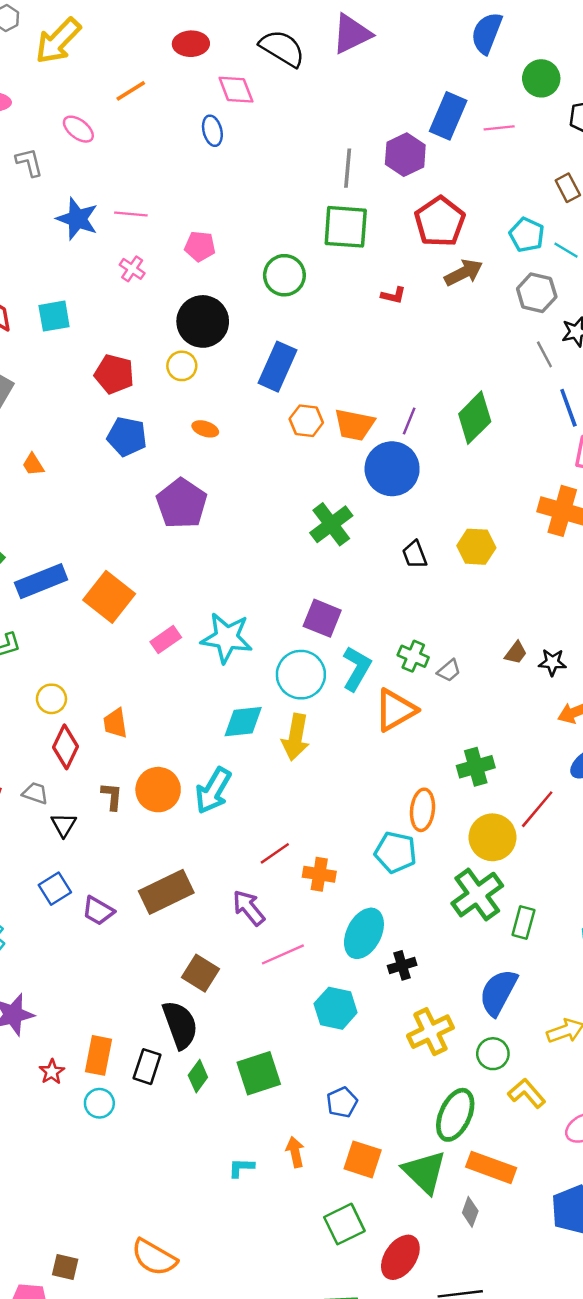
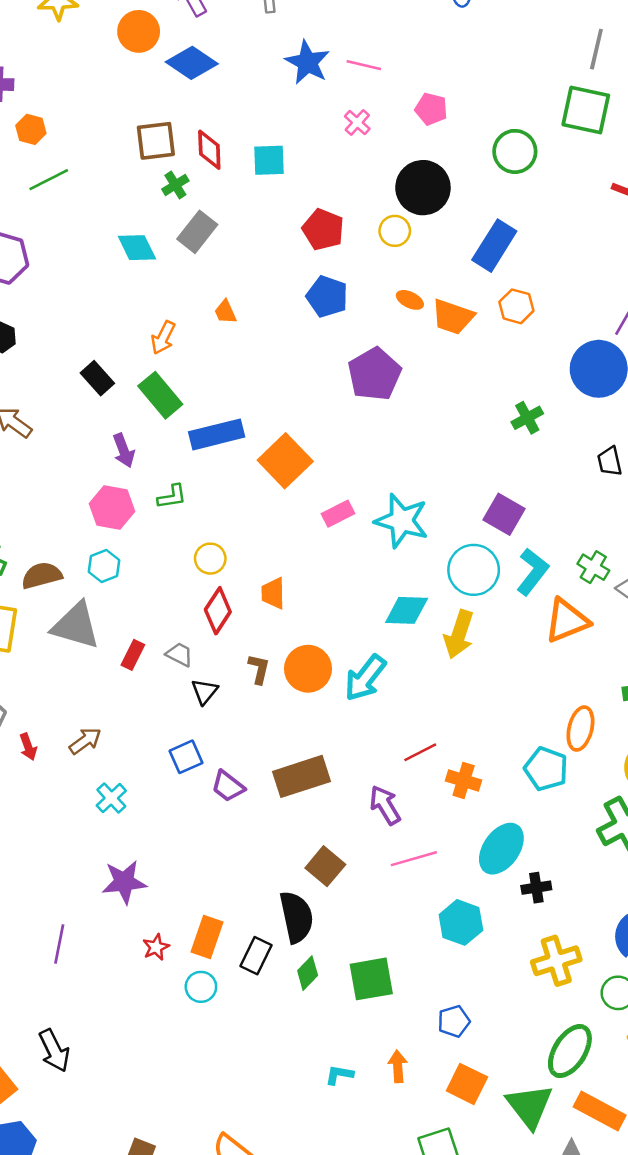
orange trapezoid: (354, 425) -> (453, 317), moved
green cross: (331, 524) -> (527, 418), size x0.7

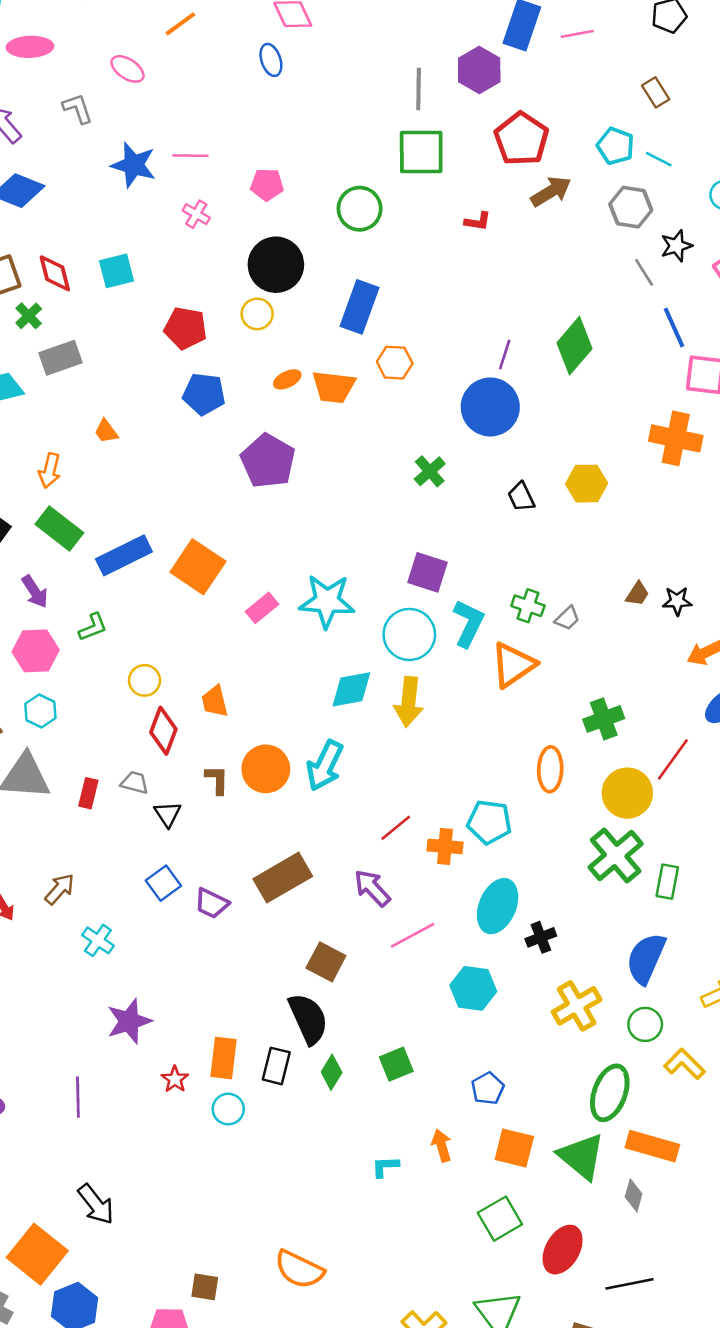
gray rectangle: (197, 232) -> (61, 358), turned 45
orange ellipse: (410, 300) -> (287, 379), turned -40
cyan pentagon: (546, 769) -> (489, 822), moved
green square: (371, 979) -> (396, 1064), size x0.7

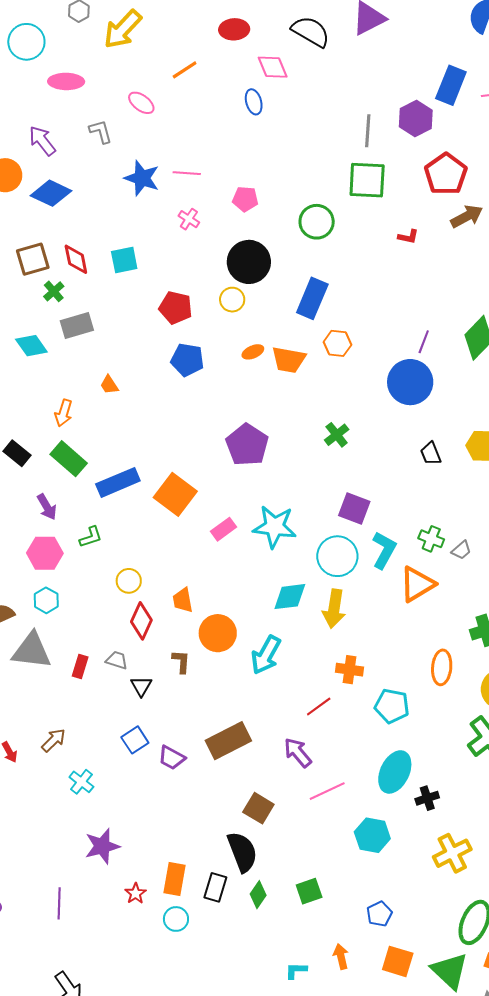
purple pentagon: (268, 461) -> (247, 445), moved
green cross: (430, 471) -> (337, 435), moved
orange circle: (266, 769) -> (218, 633), moved
orange cross: (445, 846) -> (350, 670), moved

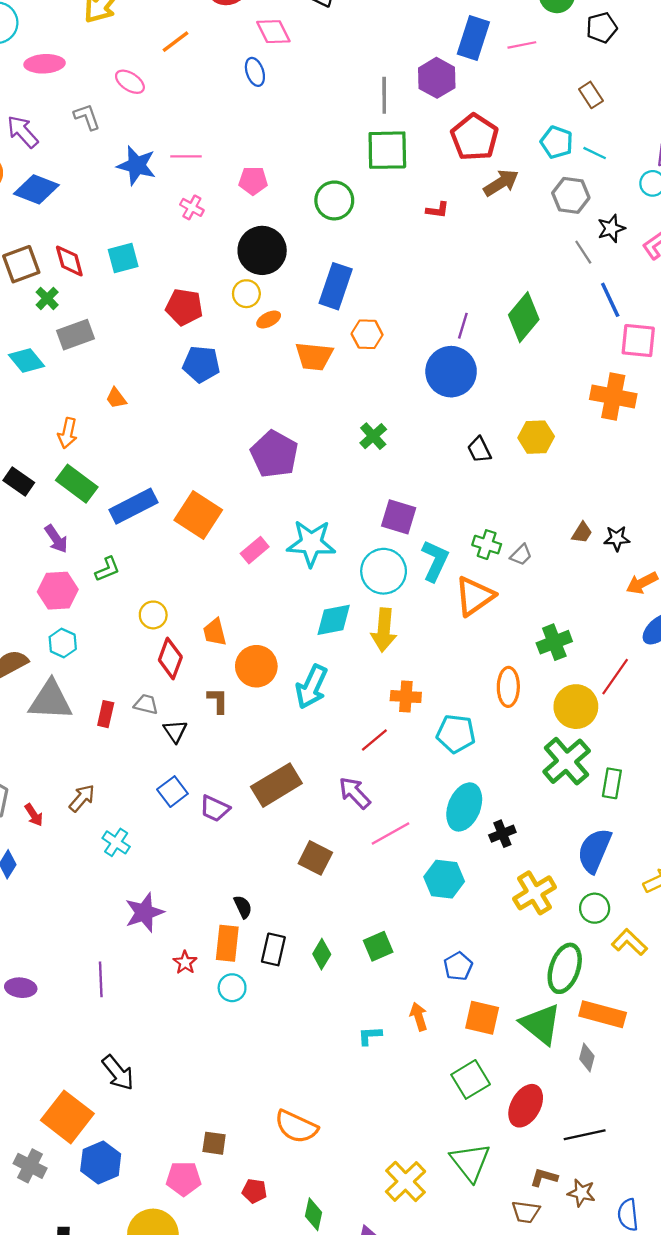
orange ellipse: (253, 352) -> (269, 319), moved
black semicircle: (242, 852) -> (243, 907), moved, size x0.5

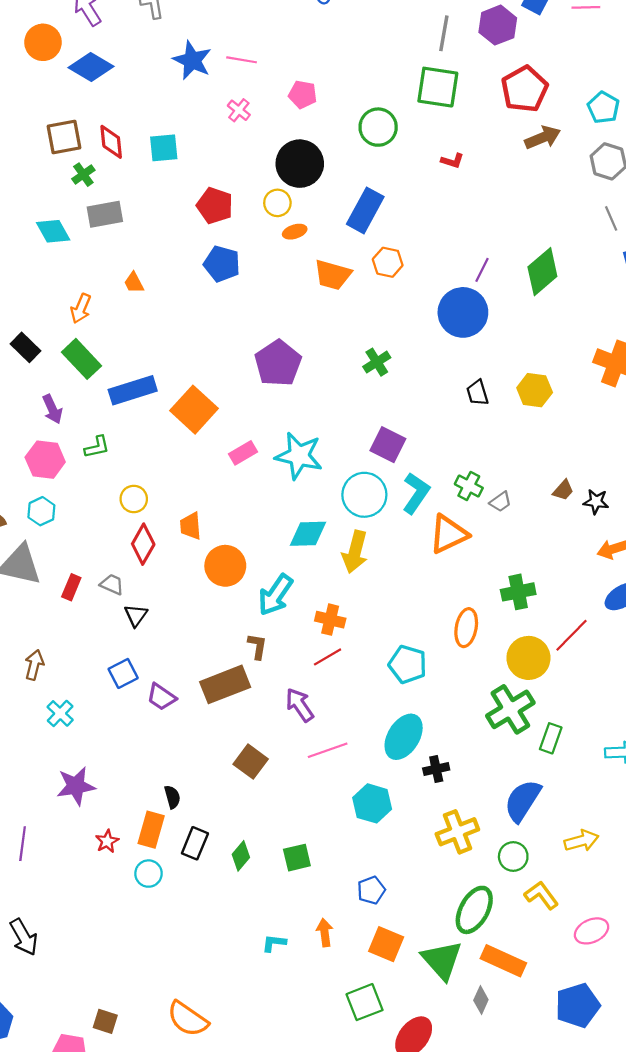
red L-shape: (438, 210) -> (452, 161), moved
orange cross: (406, 697) -> (330, 620), moved
brown L-shape: (218, 701) -> (257, 646), moved
brown arrow: (82, 798) -> (34, 665), turned -36

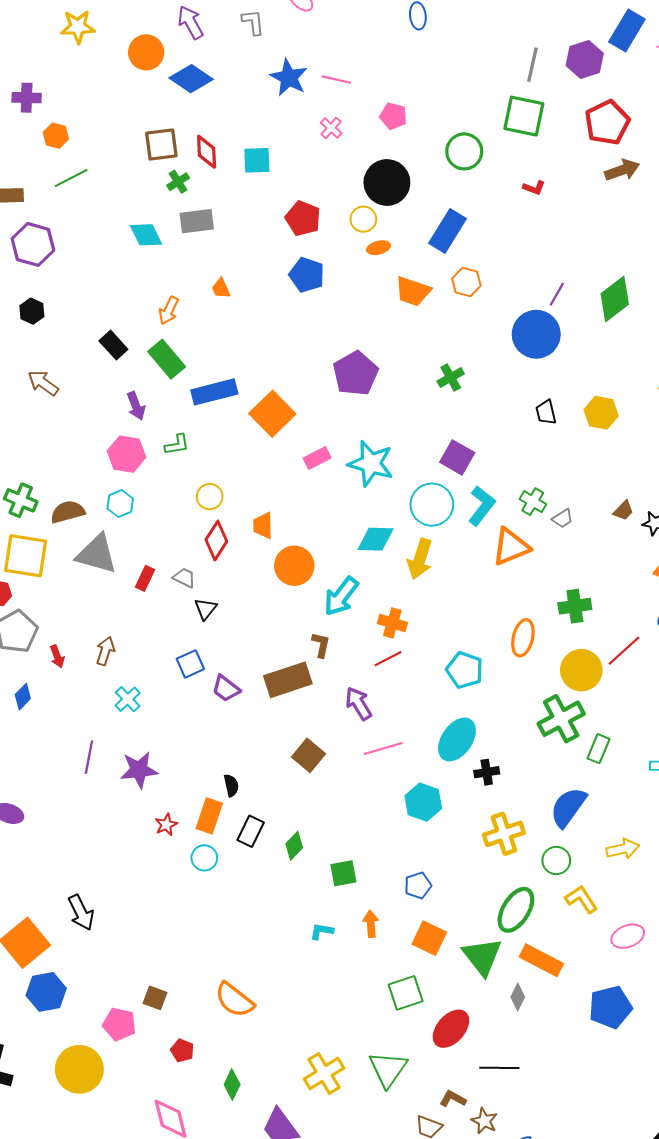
purple line: (23, 844) -> (89, 757), moved
green square: (297, 858) -> (343, 873), moved

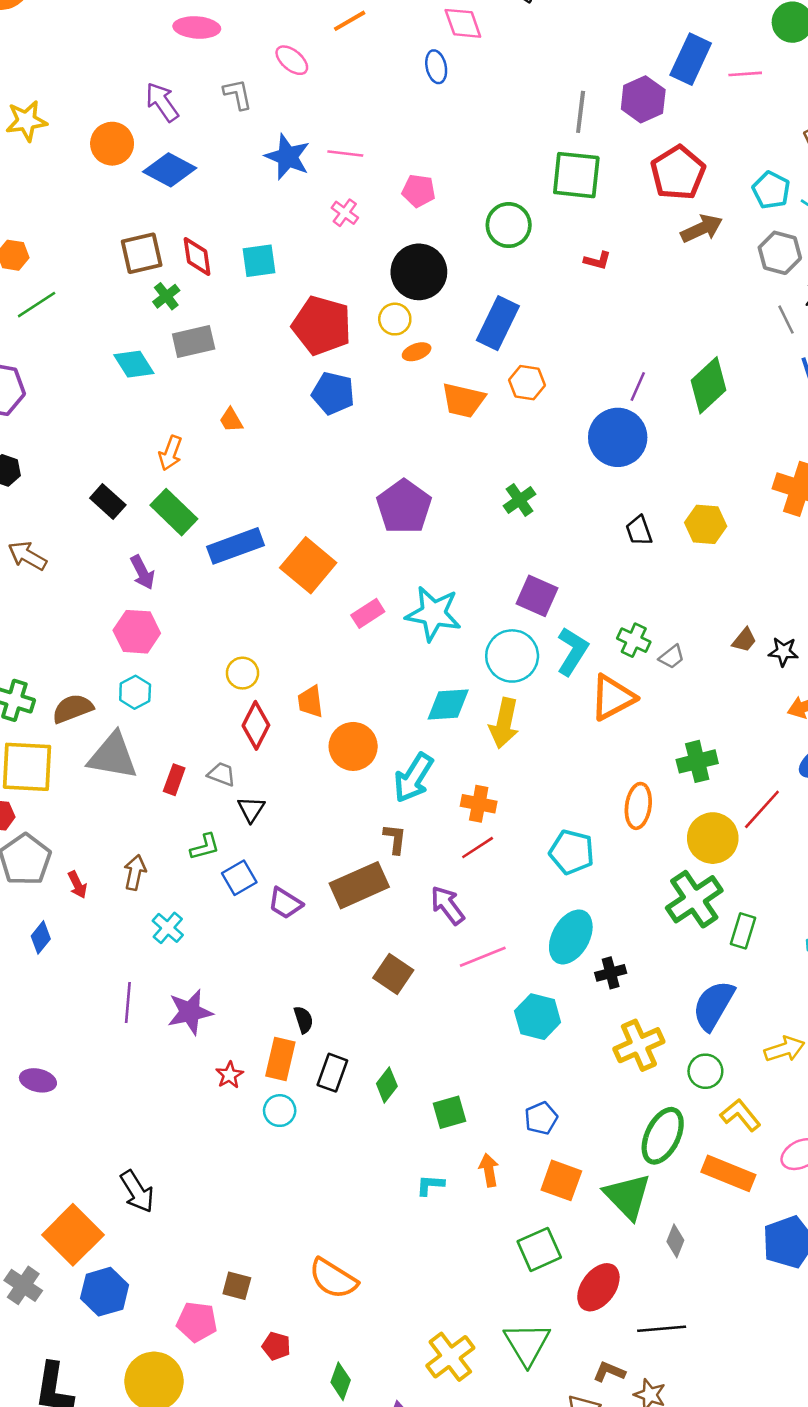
red pentagon: (303, 218) -> (322, 325), size x1.4
green L-shape: (177, 445) -> (205, 847), moved
orange rectangle: (541, 960) -> (728, 1173), moved

